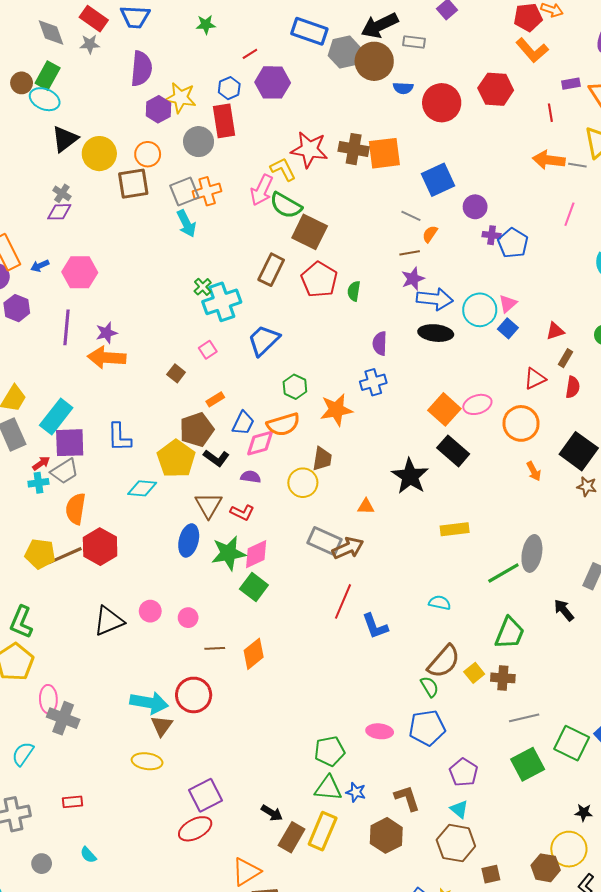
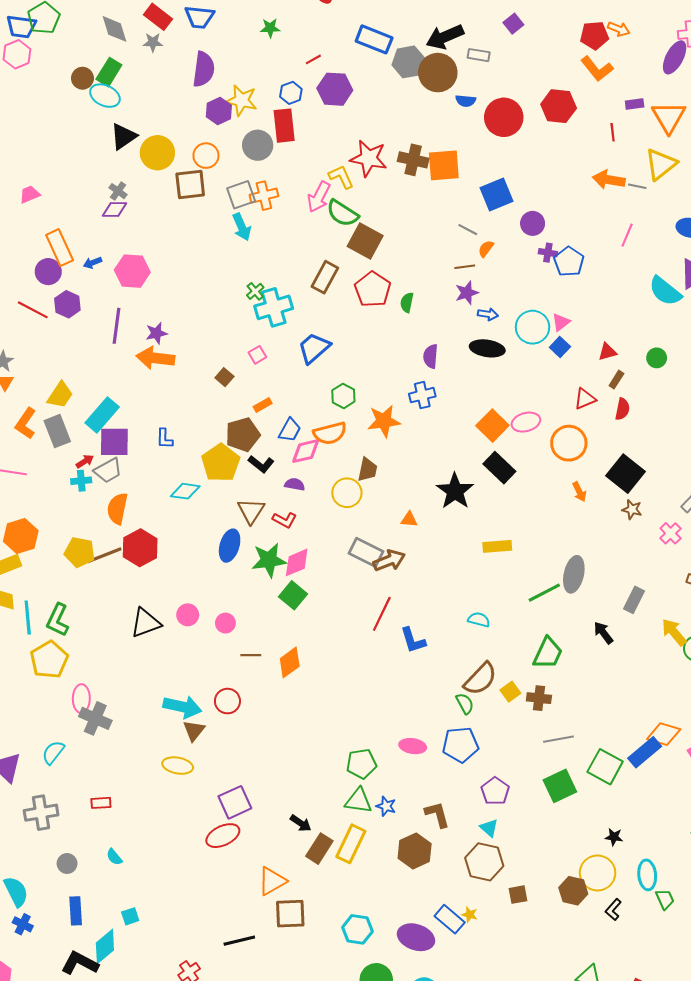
blue arrow: (435, 299) -> (488, 314), size x0.6
blue L-shape: (119, 437) -> (165, 439), size x0.7
red circle: (194, 695) -> (227, 701), size x0.7

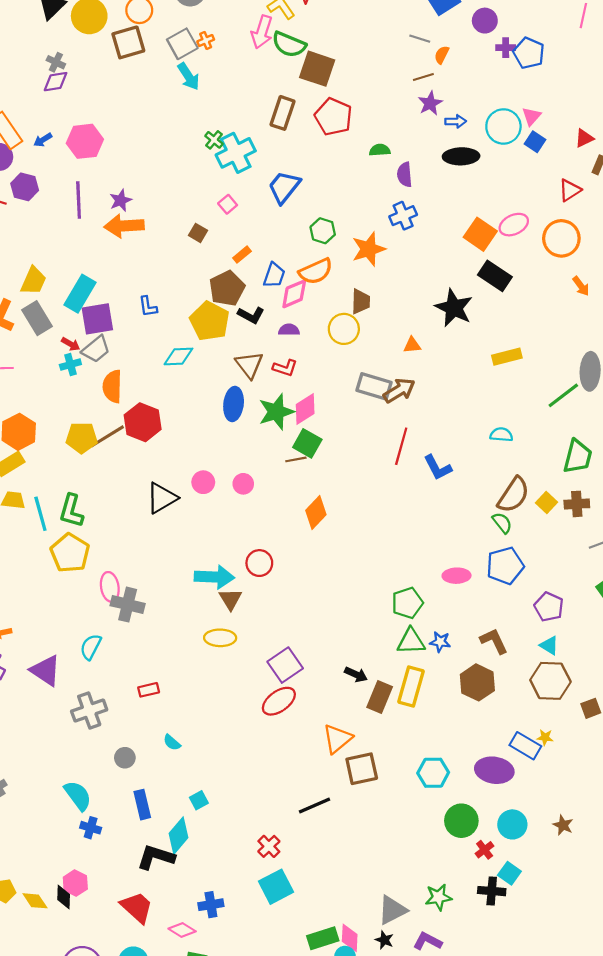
orange cross: (264, 196) -> (206, 40), size x0.6
green semicircle: (407, 303) -> (380, 150), moved, turned 84
red arrow: (85, 461) -> (71, 344), turned 72
brown line: (251, 655) -> (296, 459), moved

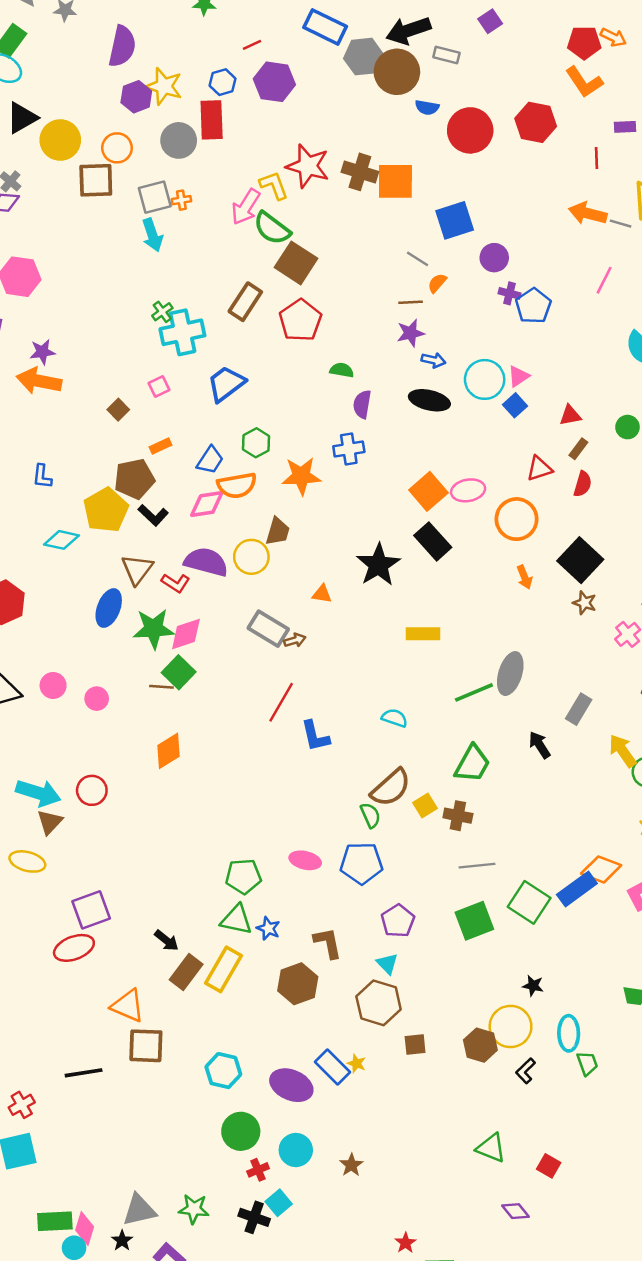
blue trapezoid: (274, 275) -> (210, 460), moved
purple semicircle: (289, 330) -> (206, 562), moved, size x1.8
brown arrow: (399, 390) -> (295, 640), size x0.6
orange triangle: (337, 739) -> (128, 1006), turned 48

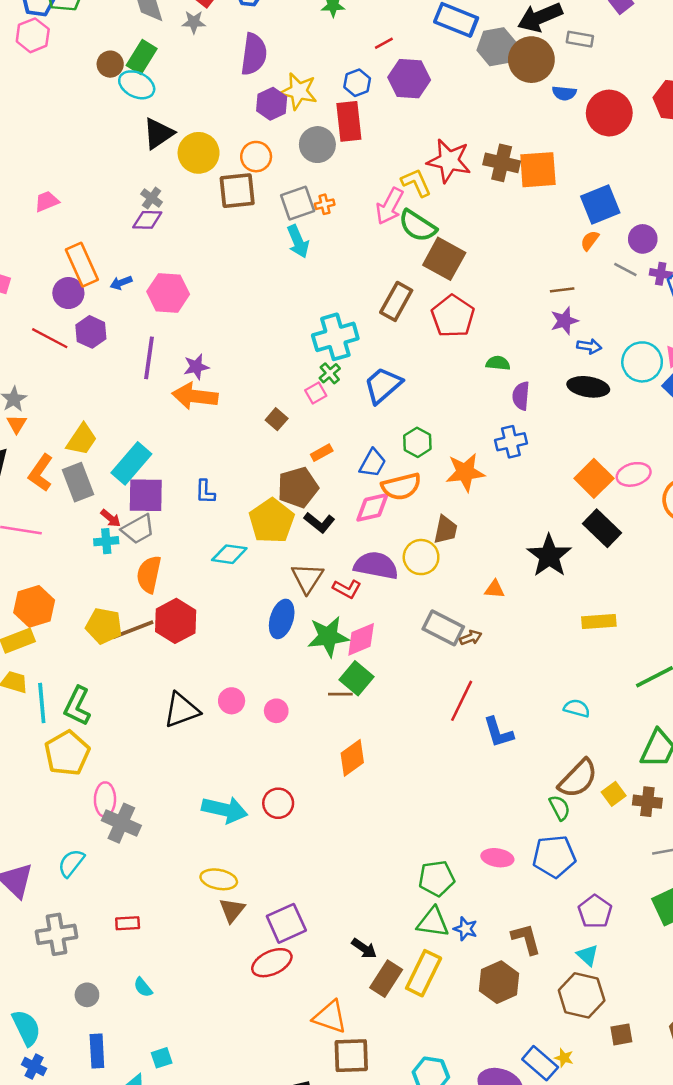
gray line: (418, 259) -> (625, 269), moved
orange semicircle: (437, 283) -> (590, 241), moved
green cross: (162, 312) -> (330, 373), moved
brown triangle: (50, 822) -> (232, 910), moved

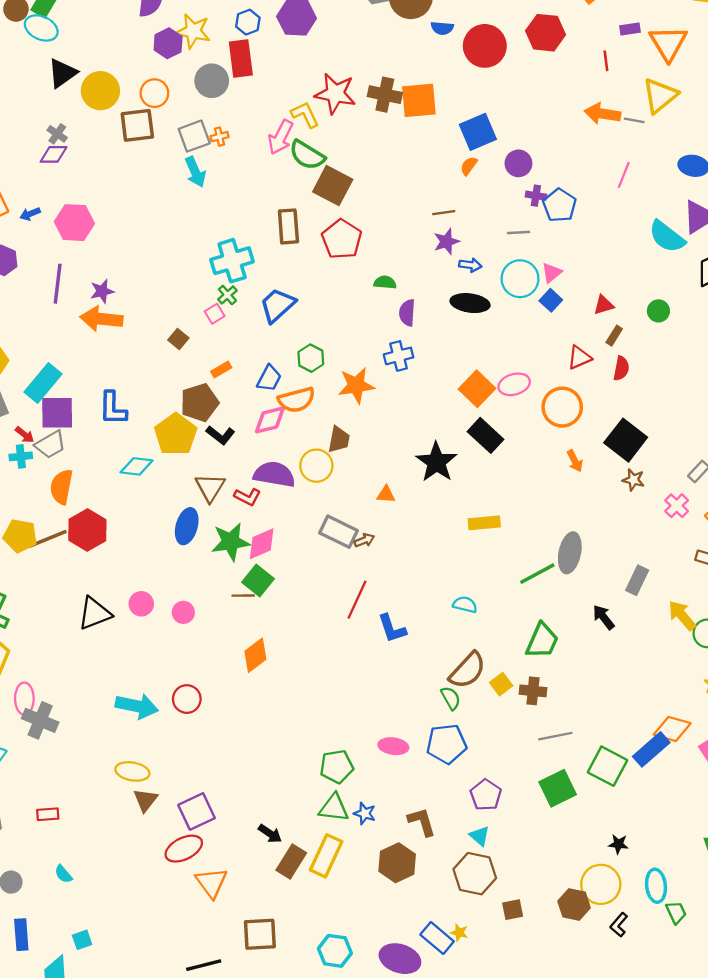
gray line: (625, 269) -> (518, 233), moved, turned -30
brown rectangle: (396, 301) -> (288, 226), turned -32
blue L-shape: (205, 492) -> (113, 408), size x1.5
orange triangle: (330, 1017) -> (211, 883), moved, turned 36

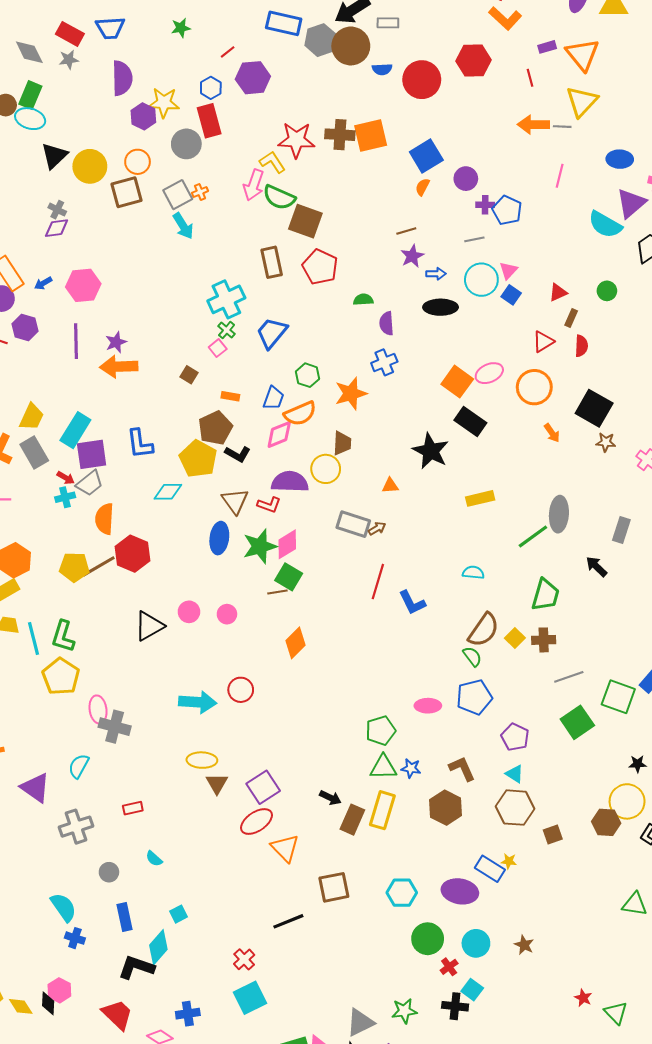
orange rectangle: (221, 369) -> (230, 396), turned 48

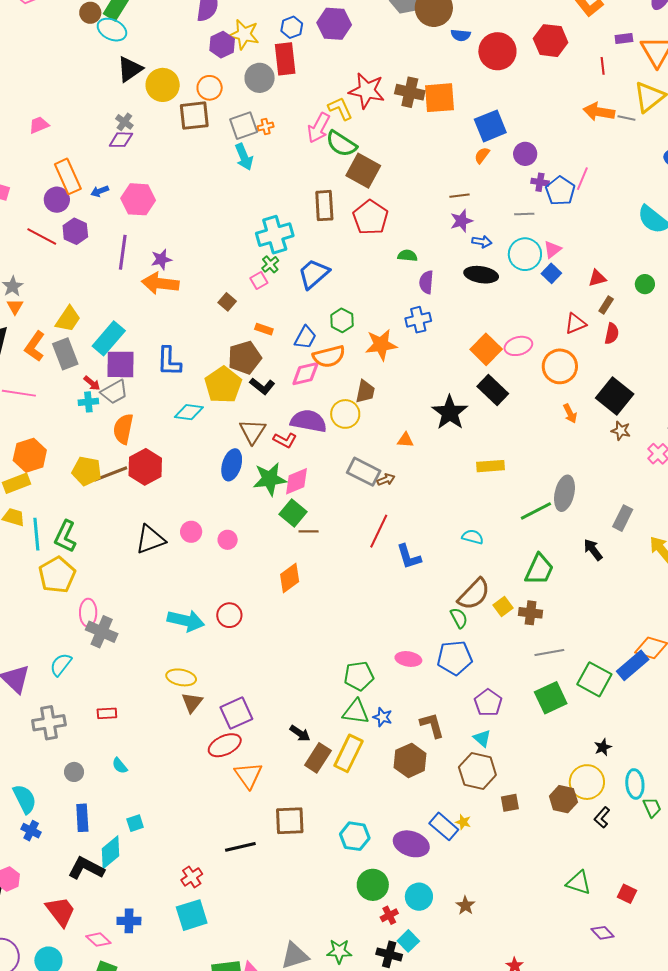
pink line: (560, 176) -> (582, 179), moved
brown line: (277, 592) -> (309, 531), moved
black star: (638, 764) -> (603, 747), turned -30

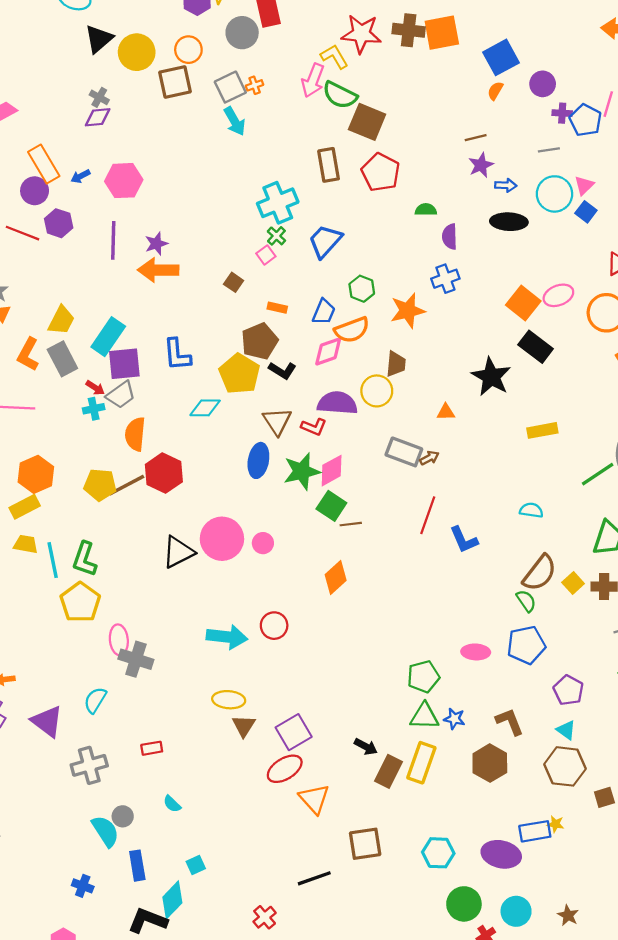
pink circle: (191, 532) -> (222, 539), size x1.8
cyan semicircle: (25, 799) -> (105, 831), moved
blue rectangle: (444, 826) -> (535, 831), turned -44

